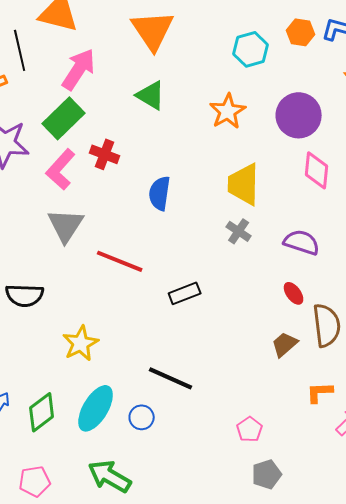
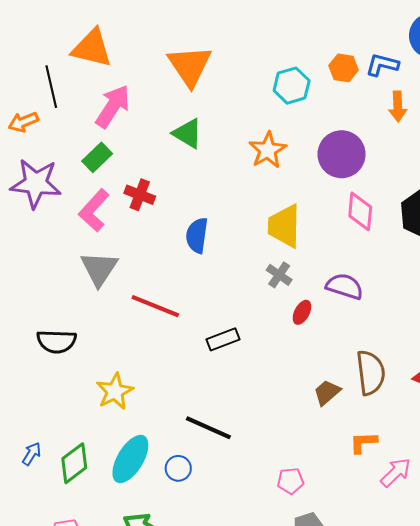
green rectangle: (64, 118) -> (97, 157), size x0.7
red ellipse: (294, 293) -> (302, 312), moved, turned 65
pink pentagon: (250, 429) -> (291, 481), turned 30

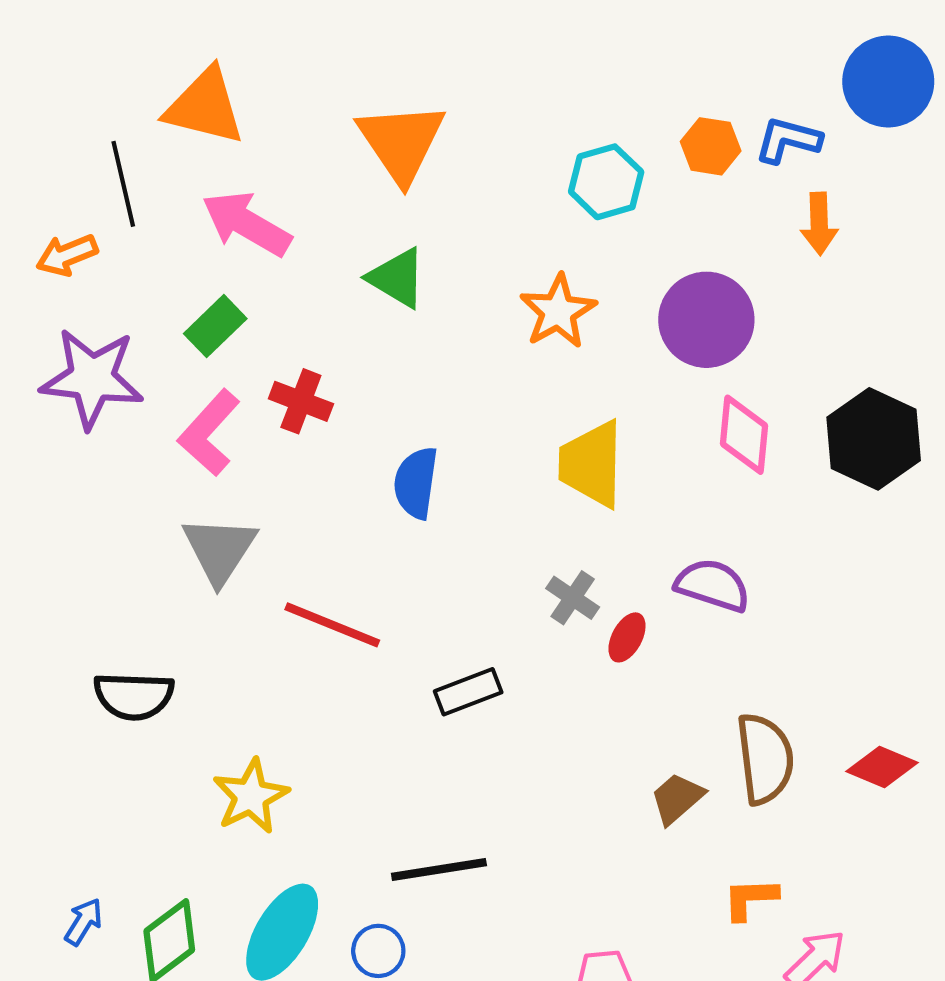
pink arrow: (113, 106) -> (247, 224), turned -93
gray cross: (279, 275) -> (573, 598), moved
black line: (208, 428) -> (439, 869), turned -33

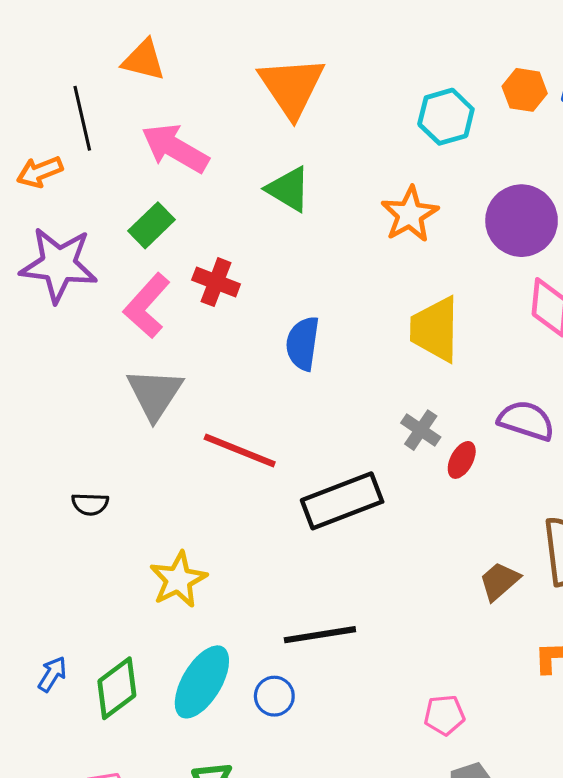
orange triangle: (205, 107) -> (144, 60), size x0.7
black rectangle: (468, 692) -> (342, 501), size x1.6
black semicircle: (134, 696) -> (90, 504), size x0.6

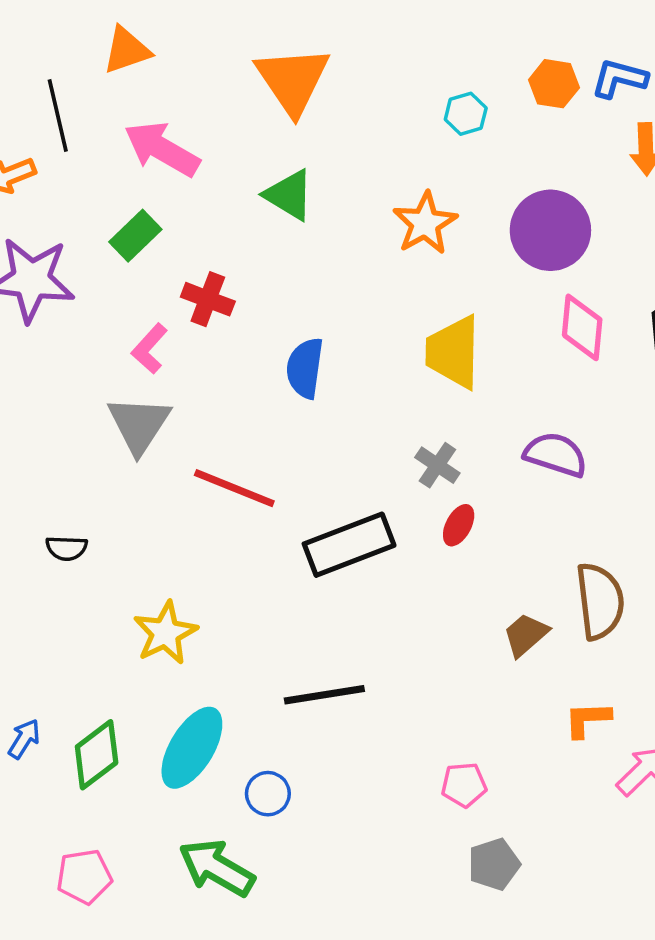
orange triangle: (144, 60) -> (127, 50), turned -33
cyan hexagon: (446, 117) -> (466, 114), size x0.7
pink L-shape: (147, 306) -> (150, 349), moved, size x0.7
red ellipse: (462, 460) -> (459, 525), moved
blue circle: (274, 696) -> (268, 794), moved

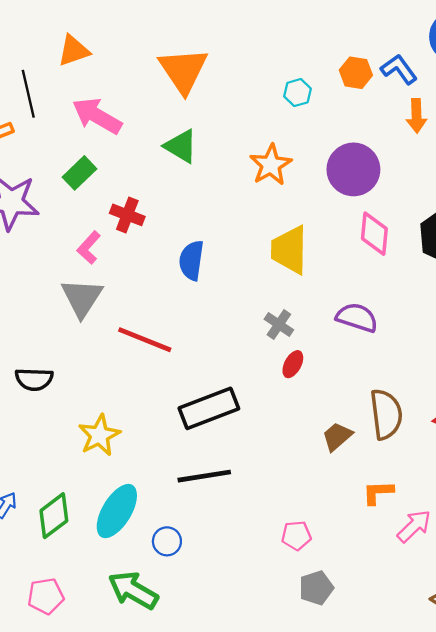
blue L-shape: (619, 78) -> (399, 69), turned 39
black rectangle: (349, 545) -> (209, 408), moved
black semicircle: (67, 548) -> (34, 379), size x1.4

